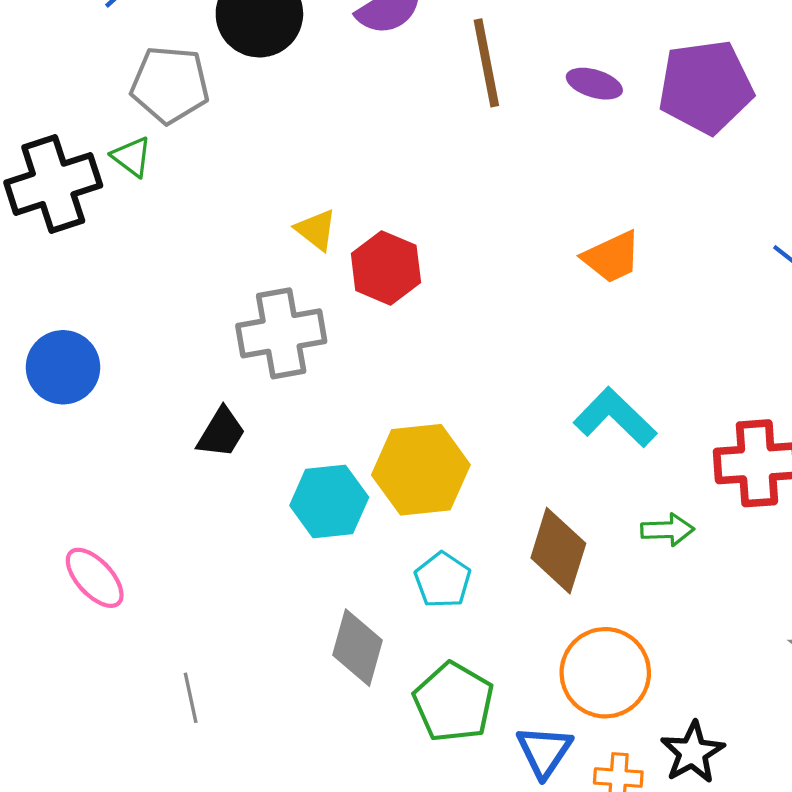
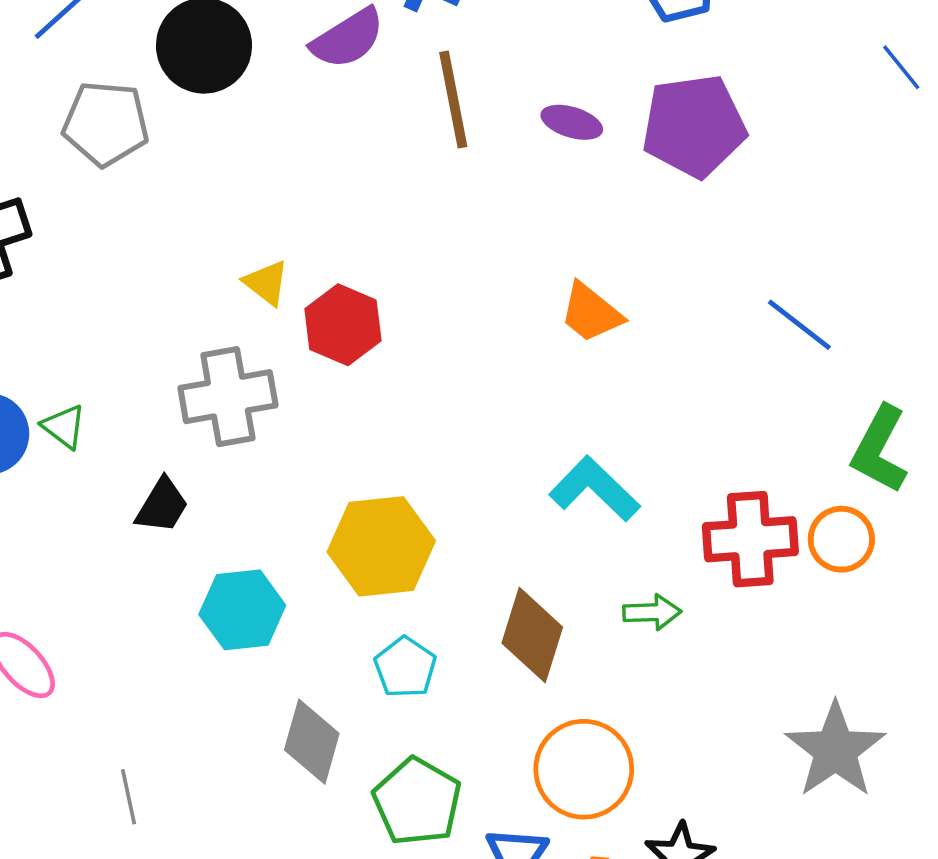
green triangle: (132, 157) -> (64, 427), moved
orange trapezoid: (612, 257) -> (591, 313), turned 64
cyan hexagon: (329, 501) -> (242, 610), moved

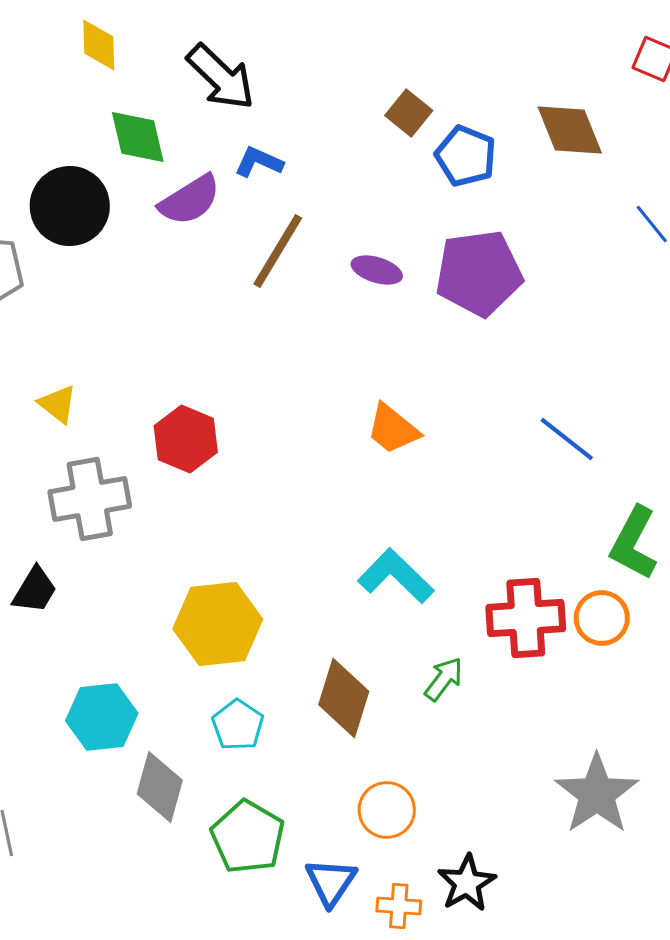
brown line: (453, 100) -> (278, 251), turned 42
yellow triangle: (266, 283) -> (58, 404), moved
cyan hexagon: (242, 610) -> (102, 717), moved
green arrow: (652, 612) -> (444, 679), turned -51
orange circle: (584, 769) -> (387, 810), size x0.7

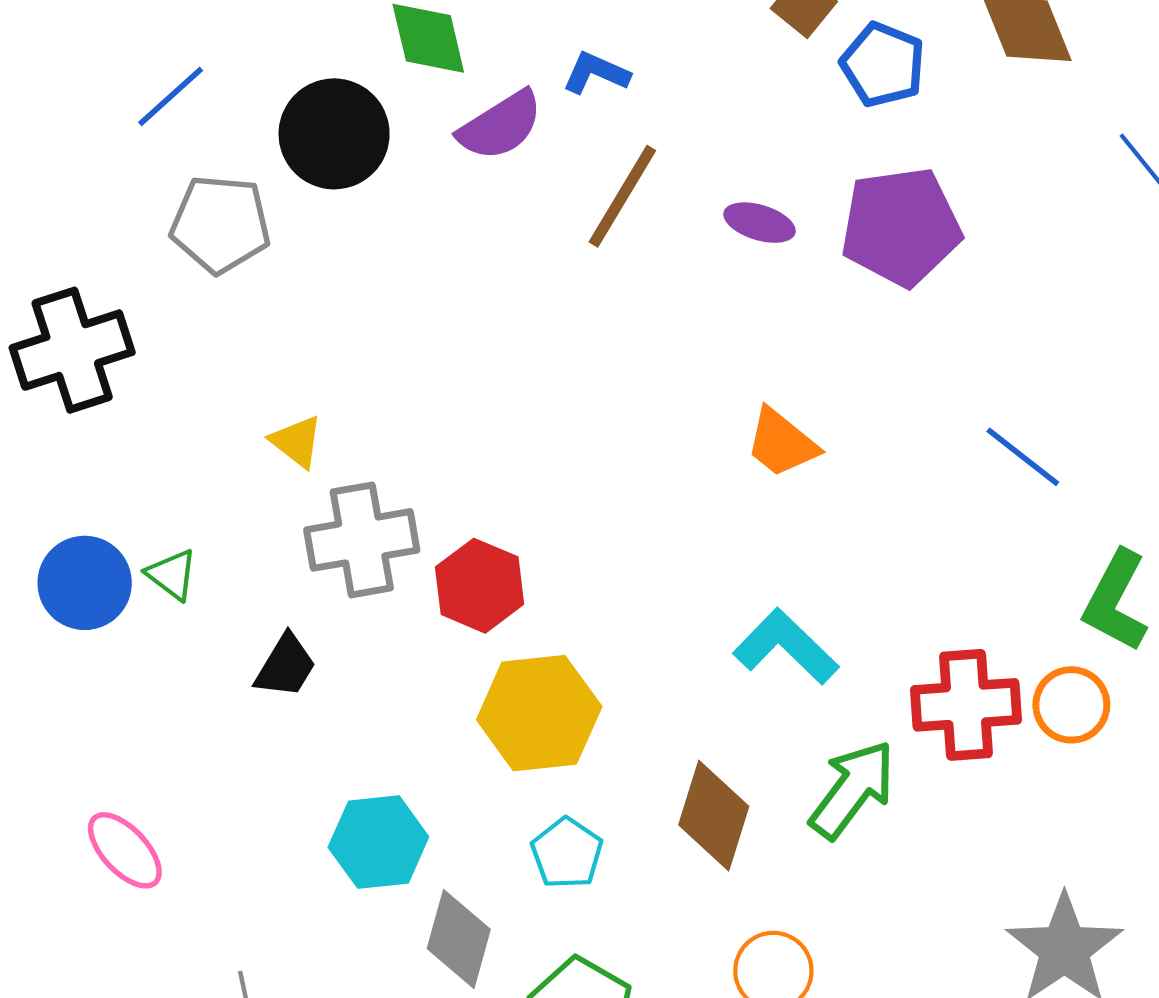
yellow triangle: (58, 404) -> (297, 442), moved
red hexagon: (186, 439) -> (480, 586), moved
green arrow: (444, 679) -> (852, 789), size x1.6

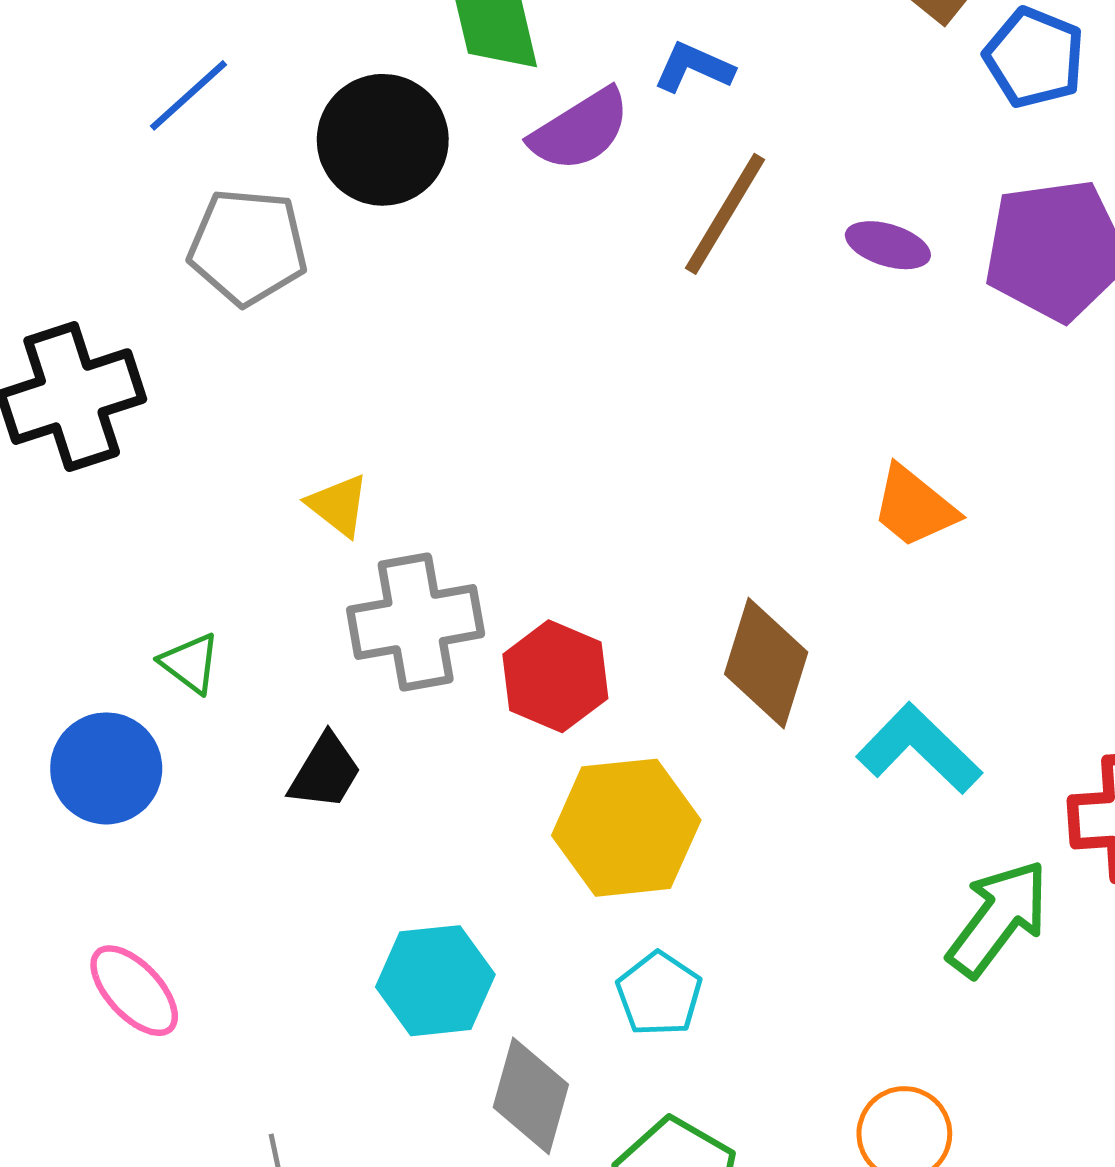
blue circle: (85, 583) -> (106, 768), moved
brown diamond: (714, 816) -> (766, 663), moved

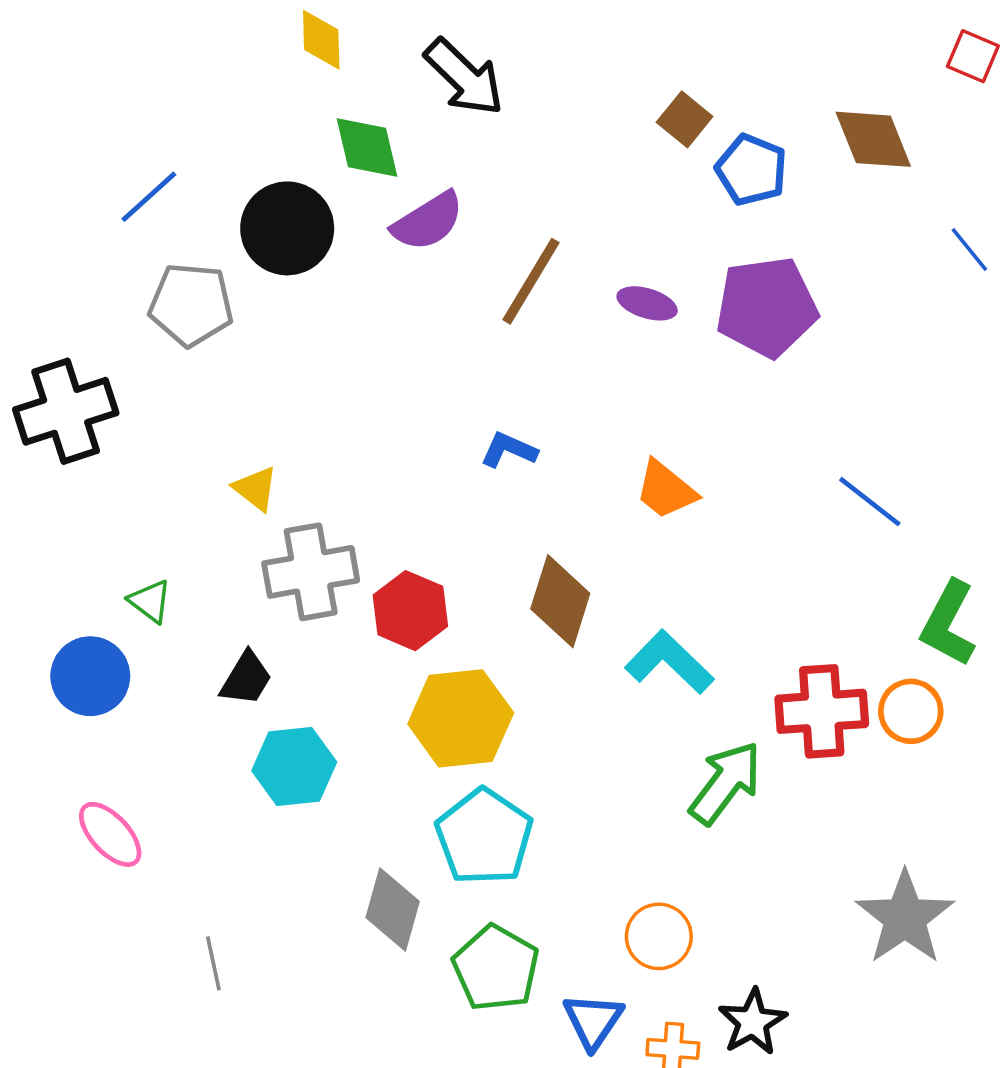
blue L-shape: (694, 67) -> (509, 450), moved
cyan hexagon: (435, 981) -> (294, 766), moved
cyan pentagon: (659, 994) -> (484, 837), size x1.6

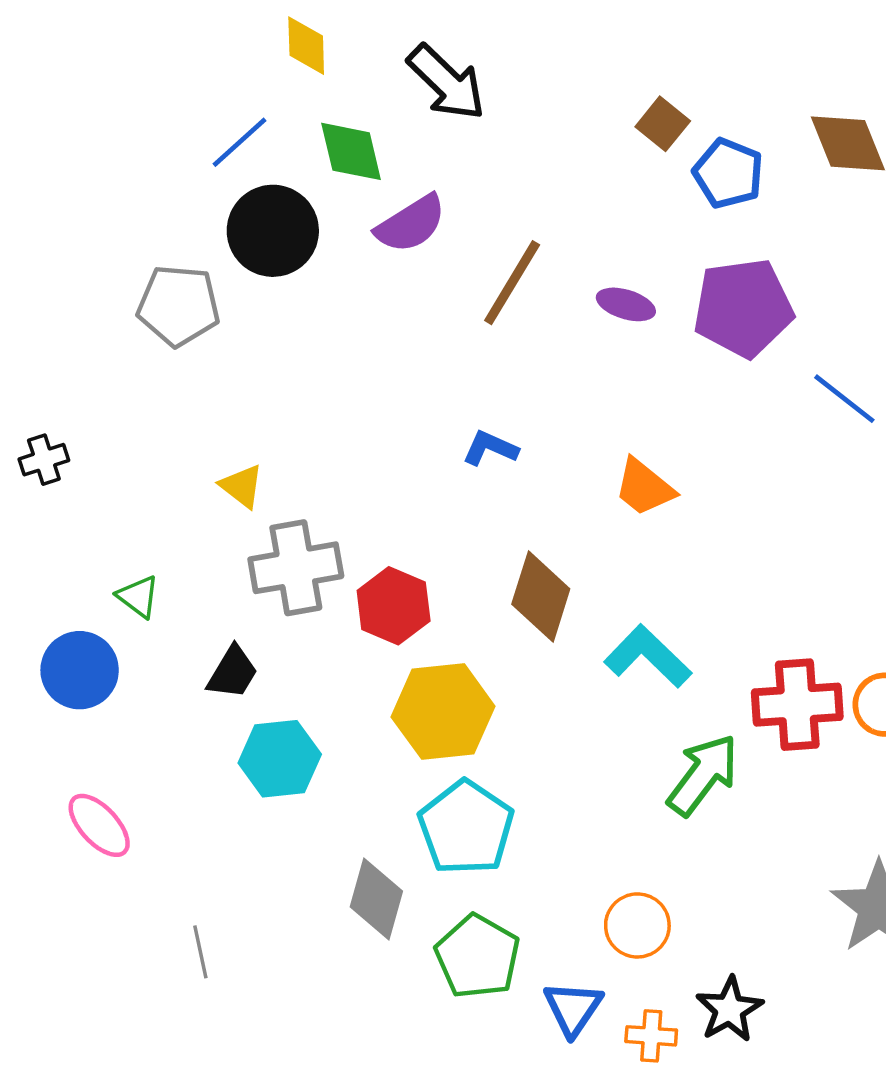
blue line: (149, 197) -> (239, 142), moved
black cross: (66, 411) -> (44, 460), moved, size x0.5
blue line: (870, 502) -> (844, 399), moved

